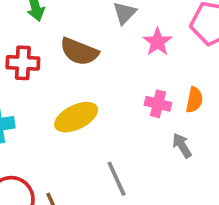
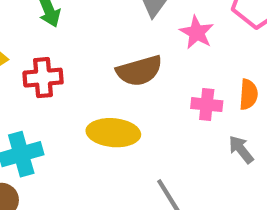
brown semicircle: (79, 52) -> (139, 71), moved, turned -30
yellow ellipse: (76, 117) -> (113, 133), turned 39

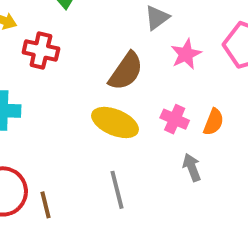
brown semicircle: (139, 71) -> (126, 71), turned -57
yellow ellipse: (113, 133) -> (115, 122), moved

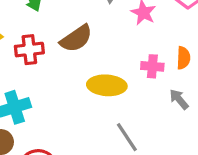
brown semicircle: (126, 71) -> (76, 38), moved, turned 40

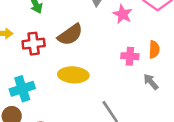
yellow ellipse: (107, 85) -> (73, 75), moved

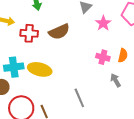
yellow ellipse: (73, 75) -> (40, 69), moved

